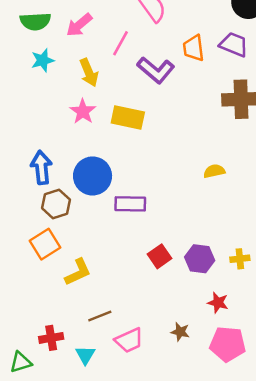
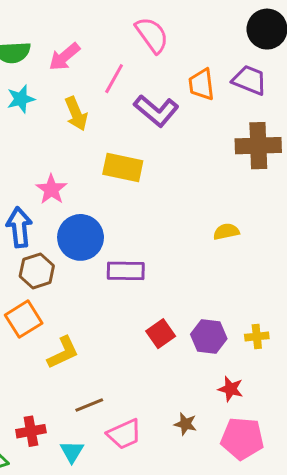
pink star: (83, 111) -> (51, 189), moved

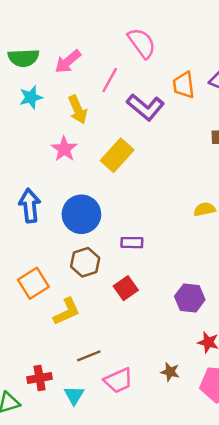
yellow rectangle: (123, 167) -> (117, 155), turned -60
pink star: (51, 189) -> (64, 149), moved
brown hexagon: (37, 271) -> (85, 262), moved
purple rectangle: (126, 271) -> (132, 243), moved, size x0.7
red square: (161, 334) -> (126, 288), moved

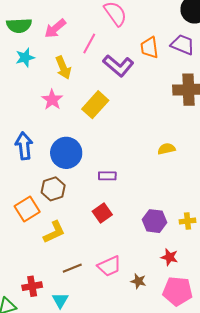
brown hexagon: (85, 262) -> (53, 189), moved
pink trapezoid: (118, 380) -> (109, 266), moved

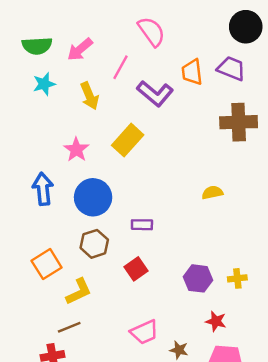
pink star: (52, 100) -> (76, 150), moved
brown hexagon: (53, 189) -> (94, 244), moved
brown line: (72, 268) -> (69, 327), moved

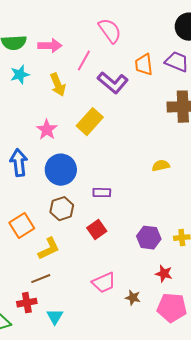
pink arrow: (80, 49) -> (50, 46), turned -140

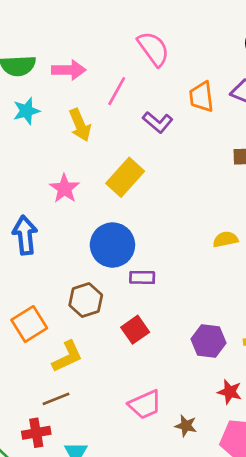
purple L-shape: (113, 83) -> (158, 122), size x0.7
blue circle: (61, 170) -> (112, 245), moved

